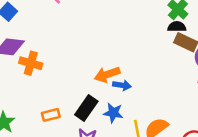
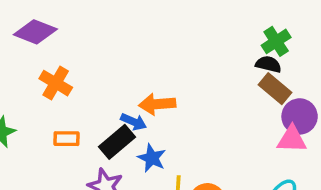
orange cross: (31, 63) -> (56, 83), moved
blue arrow: (122, 85) -> (134, 122), moved

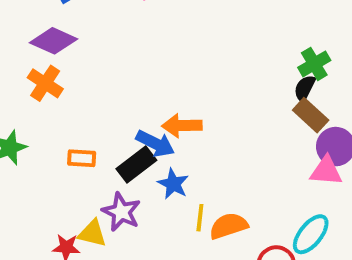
black semicircle: (268, 64) -> (305, 88), turned -80
orange cross: (56, 83) -> (45, 83), moved
blue arrow: (134, 122) -> (155, 143), size x1.4

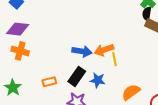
orange arrow: (182, 126) -> (104, 50), moved
blue arrow: (155, 143) -> (82, 51), moved
yellow line: (200, 218) -> (115, 59), moved

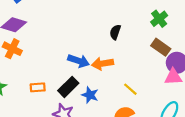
black semicircle: (147, 14) -> (115, 32), moved
yellow line: (115, 59) -> (130, 89), moved, turned -48

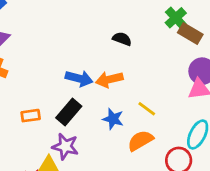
black semicircle: (115, 32) -> (122, 39), turned 96
brown rectangle: (161, 47) -> (190, 33), moved
blue star: (90, 95) -> (113, 119), moved

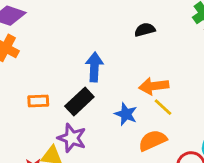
black semicircle: (122, 39) -> (145, 30), turned -42
blue arrow: (79, 78) -> (94, 67), turned -108
orange arrow: (109, 79) -> (154, 86), moved

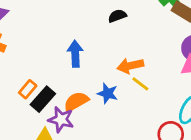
orange rectangle: (38, 101) -> (28, 89), turned -42
black rectangle: (79, 102) -> (43, 99), moved
orange semicircle: (153, 140) -> (76, 102), moved

